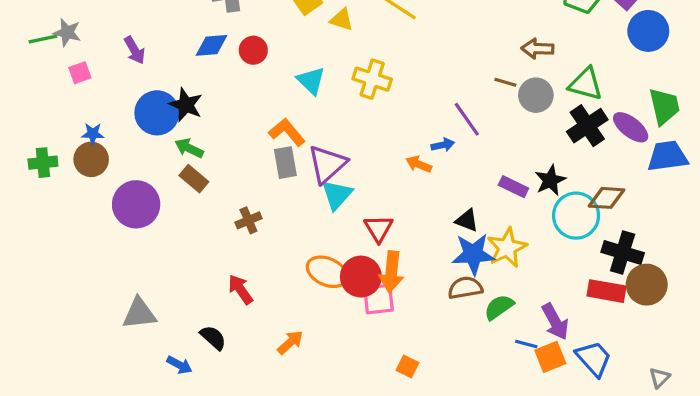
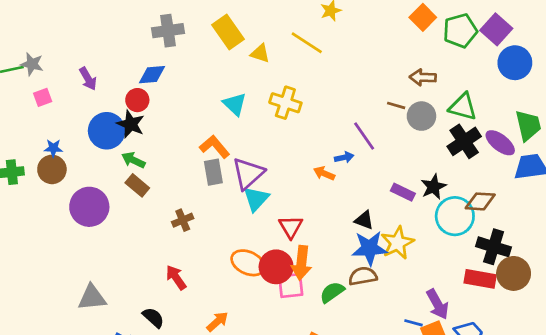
red circle: (253, 50) -> (137, 100), moved
green semicircle: (499, 307) -> (332, 292), moved

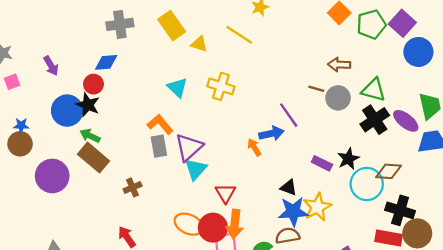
blue arrow: (344, 157) -> (271, 133), size x1.5
orange arrow: (324, 173) -> (254, 147), turned 36
brown rectangle: (137, 185) -> (93, 158), size x1.5

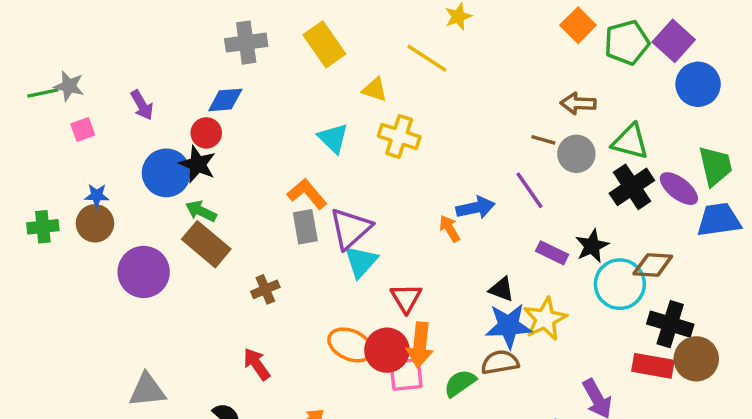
yellow triangle: (199, 44) -> (375, 89), moved
purple line: (289, 115) -> (529, 190), moved

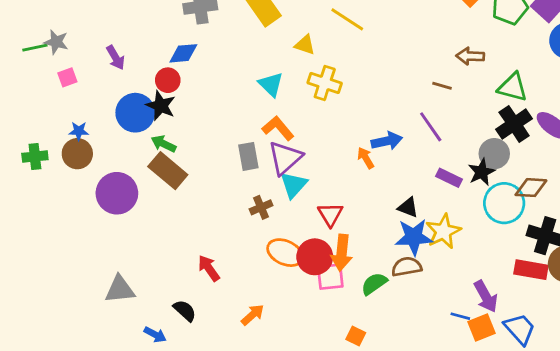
gray circle: (576, 154) -> (494, 154), moved
orange L-shape: (307, 194) -> (278, 128), moved
brown cross: (265, 289) -> (261, 207), moved

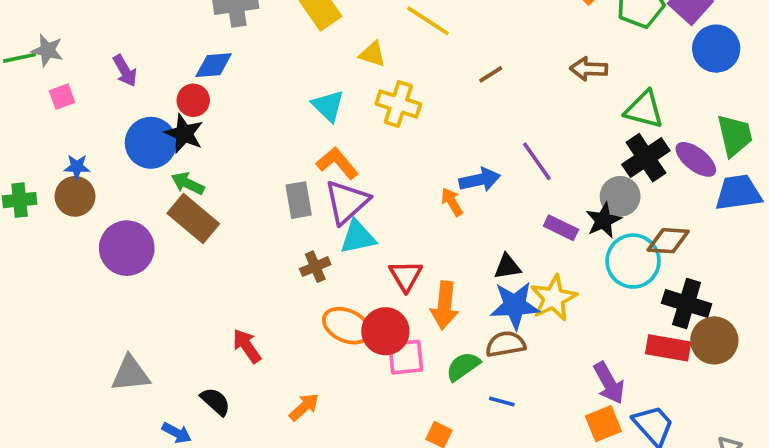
brown line: (442, 86) -> (491, 74), moved, turned -48
cyan triangle: (294, 185) -> (358, 237), turned 36
black triangle: (408, 207) -> (507, 267), turned -30
orange arrow: (342, 253) -> (445, 305), moved
blue line: (460, 316) -> (502, 401), moved

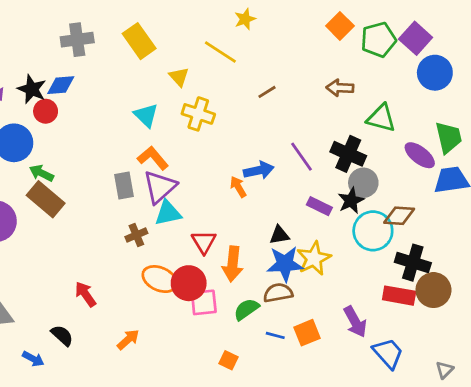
yellow triangle: (372, 54) -> (179, 77), turned 30
black star: (184, 134) -> (32, 89), moved
black cross: (646, 158) -> (348, 154), moved, turned -32
orange square: (603, 424) -> (307, 333), moved

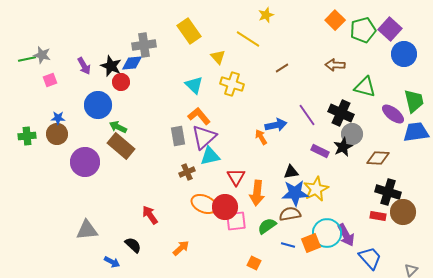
gray cross: (77, 40) -> (144, 45), moved
cyan circle: (373, 231) -> (327, 233), moved
red rectangle: (399, 296) -> (378, 216), size x0.7

